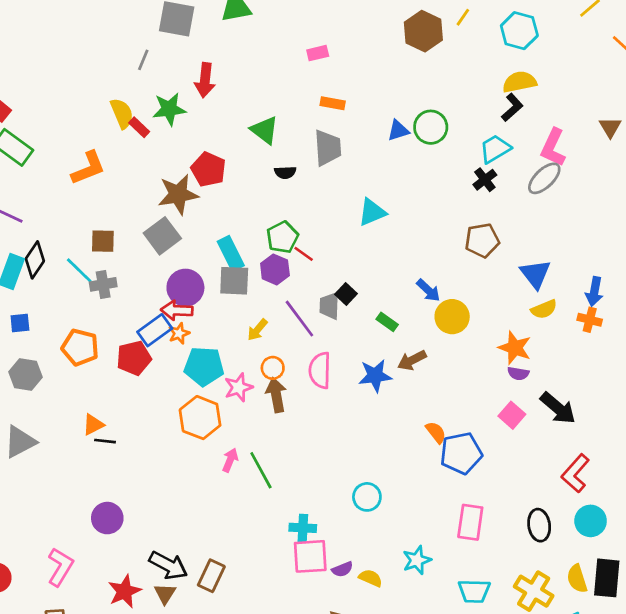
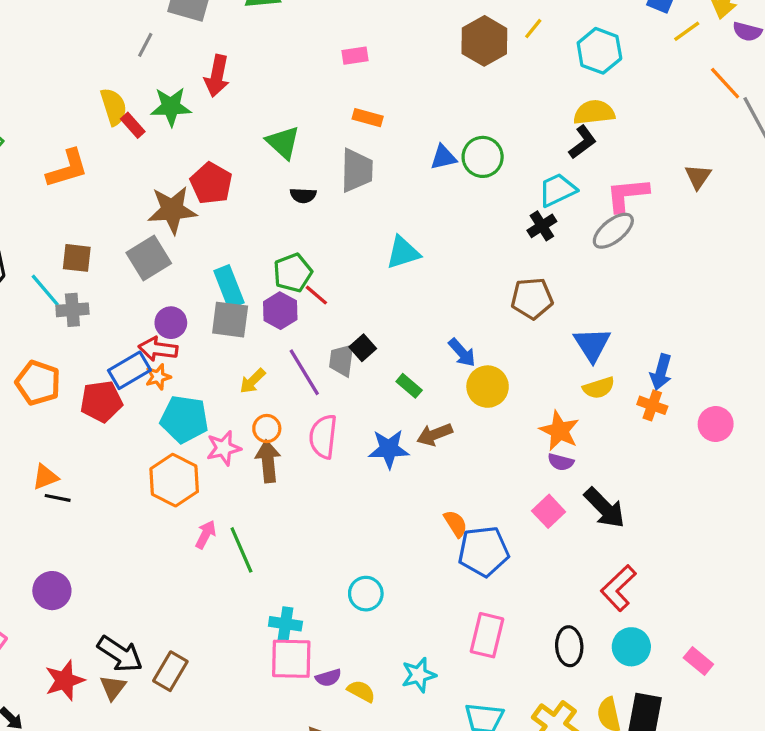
pink L-shape: (553, 147) -> (627, 195), turned 54
purple circle: (185, 288) -> (171, 323), size x0.7

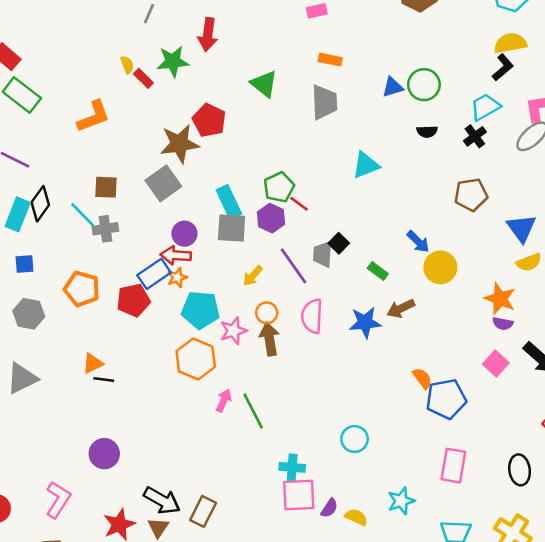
yellow semicircle: (114, 107) -> (127, 65), size x0.6
black semicircle: (303, 195) -> (427, 132), moved
purple semicircle: (328, 678) -> (329, 508), turned -36

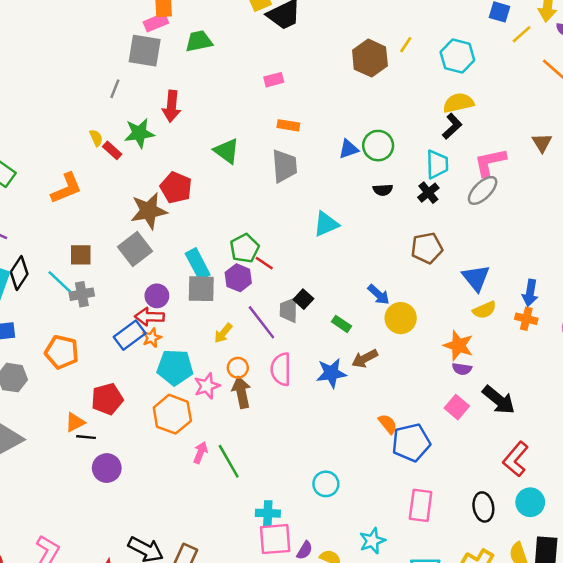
cyan trapezoid: (485, 107) -> (437, 164), turned 120
red pentagon: (133, 300) -> (107, 399), moved
purple circle: (104, 454) -> (107, 468), moved

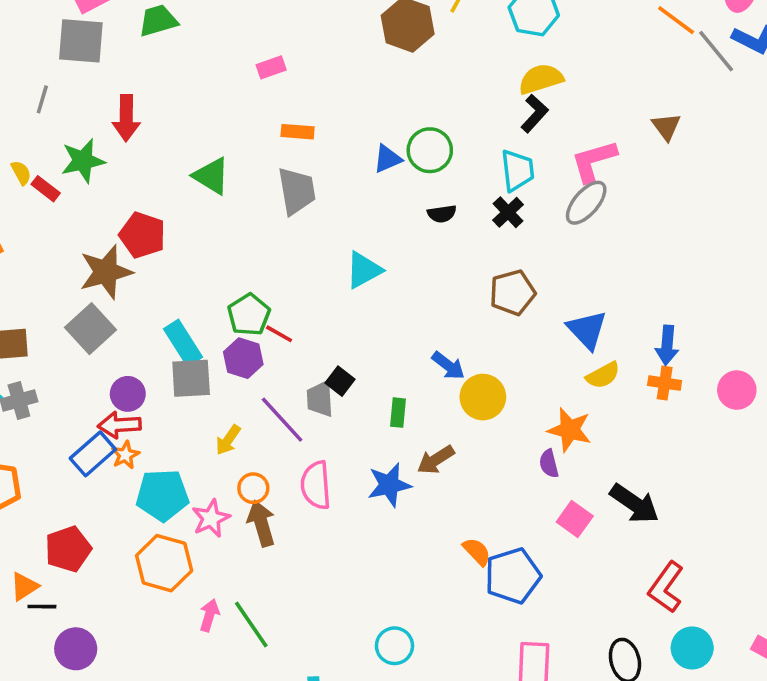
green rectangle: (341, 324) -> (398, 413), turned 66
purple semicircle: (462, 369) -> (549, 464), moved, turned 72

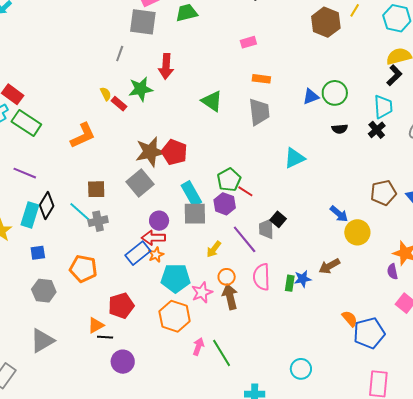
red pentagon: (142, 235) -> (174, 152), moved
brown pentagon: (512, 293) -> (383, 193), moved
green rectangle: (398, 413) -> (290, 283), moved
blue star: (389, 485) -> (303, 279), size x0.7

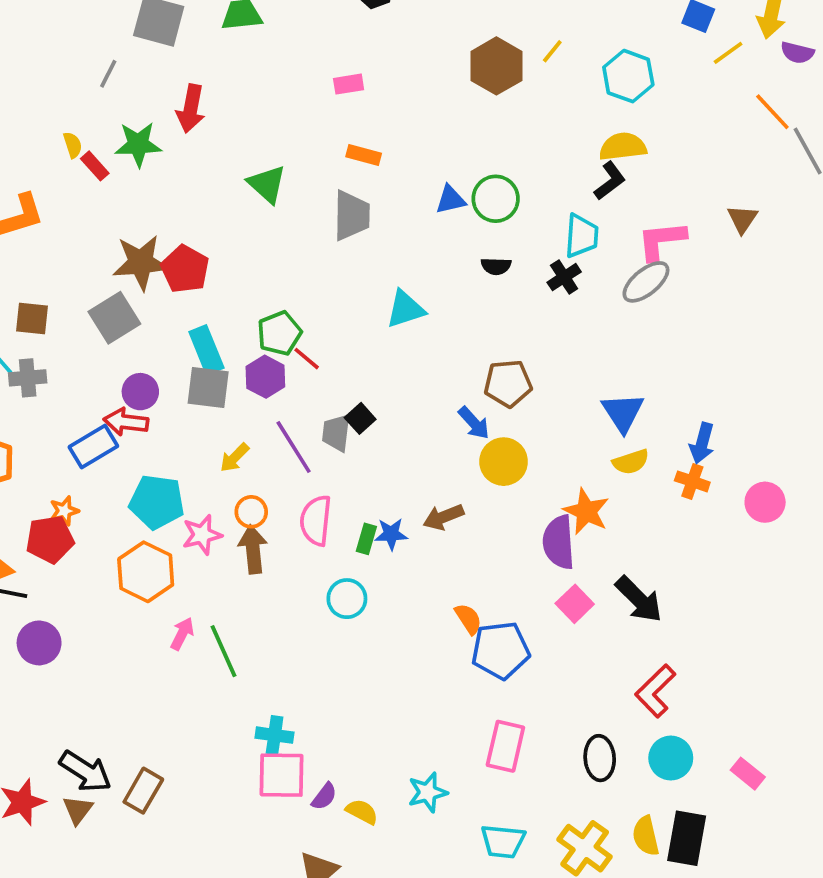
brown pentagon: (383, 193) -> (508, 383), moved
orange star: (156, 255) -> (64, 511), moved
purple semicircle: (392, 271) -> (559, 542), size x1.8
cyan circle: (301, 369) -> (347, 599), moved

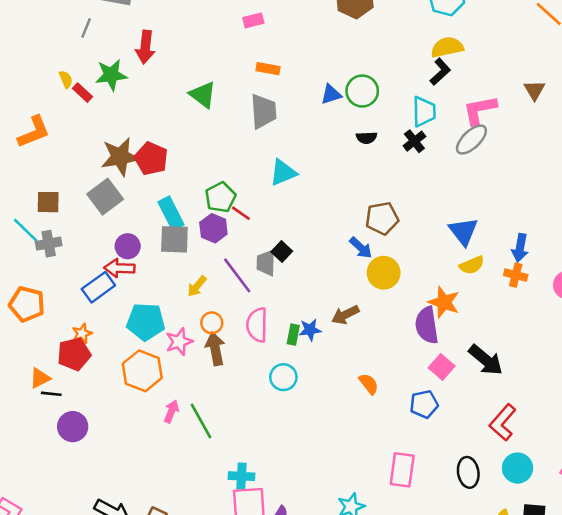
cyan triangle: (405, 309) -> (283, 173), moved
blue pentagon: (501, 650) -> (424, 404), moved, size x0.7

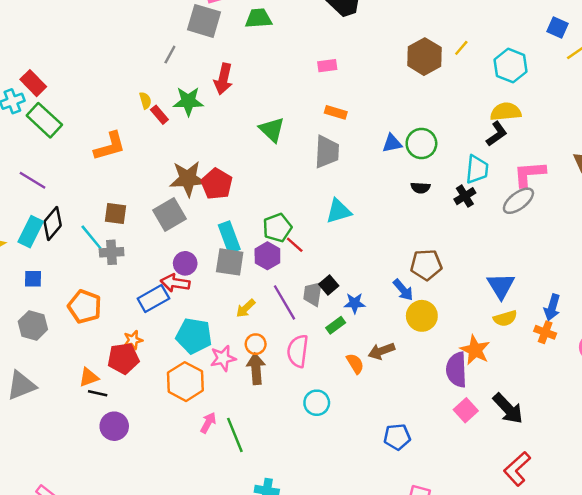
blue star: (310, 330) -> (355, 303), moved
green rectangle: (293, 335) -> (336, 325), moved, turned 36
orange semicircle: (369, 384) -> (355, 364), moved
blue pentagon: (424, 404) -> (397, 437), moved

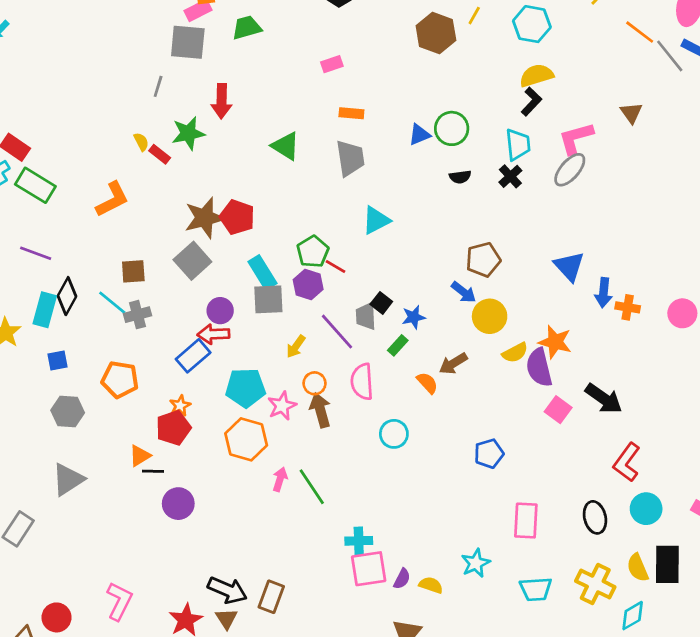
blue arrow: (552, 307) -> (604, 293), moved
yellow semicircle: (505, 318) -> (515, 353), moved

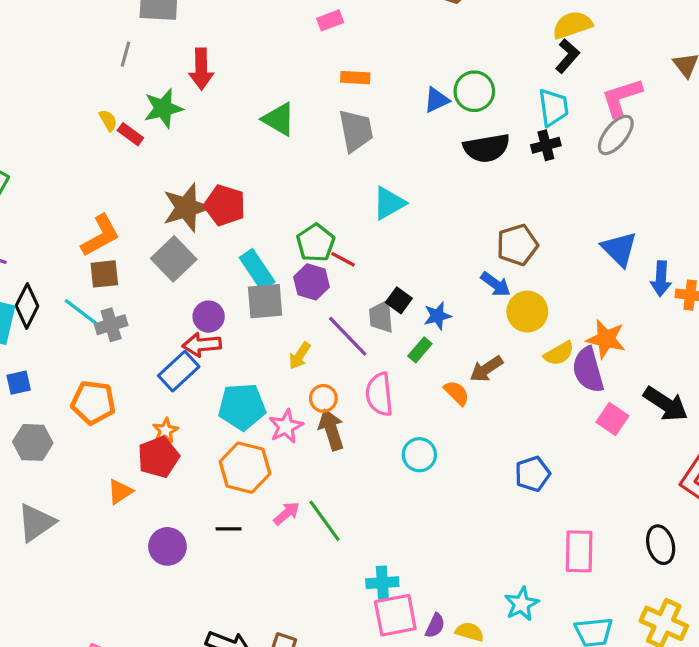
black cross: (510, 176) -> (546, 145), turned 30
black semicircle: (460, 177) -> (487, 148), size x1.8
orange L-shape: (112, 199) -> (100, 236), moved
black line: (153, 471) -> (229, 529), moved
pink arrow: (280, 479) -> (287, 513), turned 35

